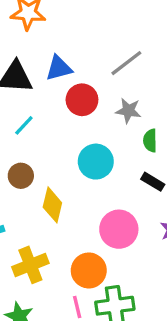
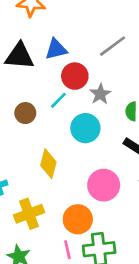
gray star: (128, 111) -> (100, 94), moved, turned 30
cyan line: (24, 125) -> (58, 100), moved
brown circle: (21, 176) -> (25, 113), moved

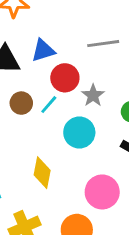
gray line: (113, 46) -> (103, 44), turned 32
brown circle: (25, 113) -> (21, 103), moved

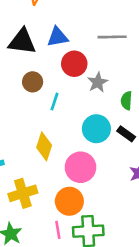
cyan line: (49, 105) -> (54, 102), moved, turned -30
cyan circle: (79, 132) -> (96, 129), moved
pink circle: (102, 192) -> (81, 167), moved

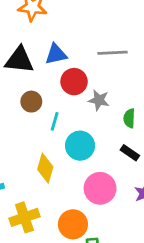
gray star: (98, 82) -> (99, 100), turned -30
cyan circle: (96, 129) -> (80, 146), moved
pink circle: (81, 167) -> (100, 188), moved

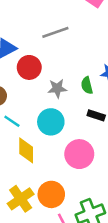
gray star: (99, 100) -> (57, 88), moved
cyan line: (55, 121) -> (12, 121), moved, turned -56
orange circle: (73, 224) -> (51, 194), moved

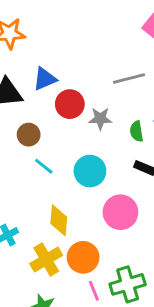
gray line: (55, 32) -> (129, 78), moved
gray star: (57, 88) -> (100, 119), moved
yellow diamond: (26, 150) -> (59, 220), moved

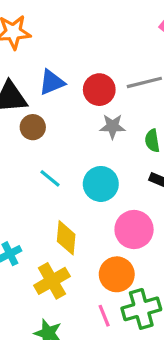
red circle: (70, 104) -> (99, 90), moved
brown circle: (29, 135) -> (33, 127), moved
orange circle: (83, 257) -> (117, 274), moved

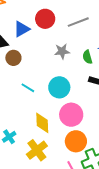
red circle: (99, 90) -> (45, 19), moved
pink circle: (134, 230) -> (71, 115), moved

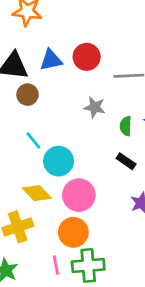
cyan circle: (59, 87) -> (59, 161), moved
yellow diamond: (42, 123) -> (37, 193), turned -60

